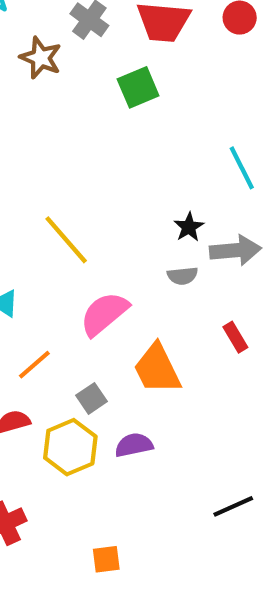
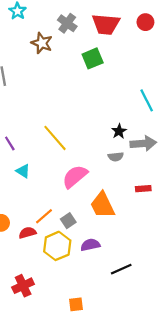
red rectangle: (235, 337) -> (143, 189), turned -64
orange line: (34, 365) -> (44, 216), moved
black line: (233, 506) -> (121, 269), moved

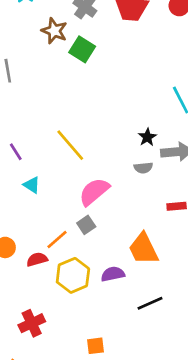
green square: (93, 58) -> (82, 49), moved, turned -35
orange trapezoid: (102, 205) -> (143, 249), moved
gray square: (68, 221) -> (86, 225), moved

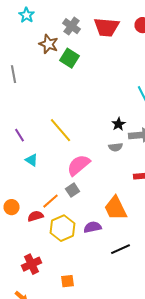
orange square: (96, 346) -> (68, 281), moved

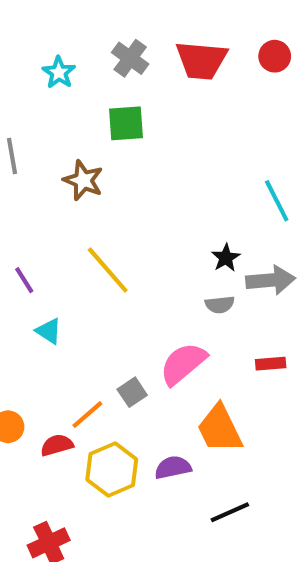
cyan star: (27, 15) -> (59, 72), moved
brown star: (49, 44) -> (83, 180), moved
green square: (70, 58) -> (126, 123), turned -36
pink semicircle: (79, 165) -> (183, 364), moved

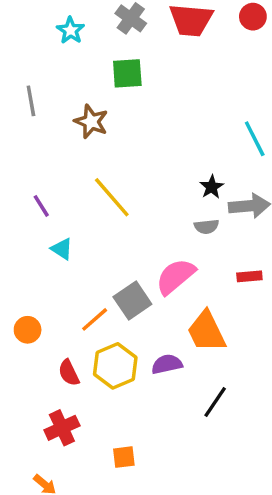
gray square: (132, 392) -> (132, 301), size x1.5
red semicircle: (57, 445) -> (69, 373), moved, turned -100
black line: (230, 512) -> (215, 402), turned -32

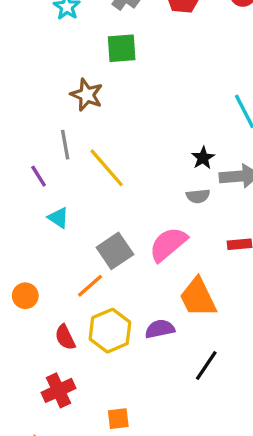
gray line: (31, 101) -> (65, 145), moved
gray square: (132, 301) -> (115, 251), moved

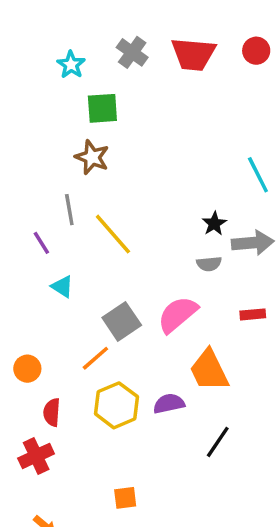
green square: (122, 48) -> (102, 108), moved
red semicircle: (65, 337) -> (52, 412), moved, turned 30
red cross: (58, 390) -> (36, 456), moved

